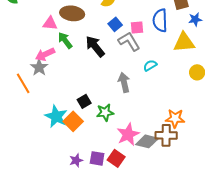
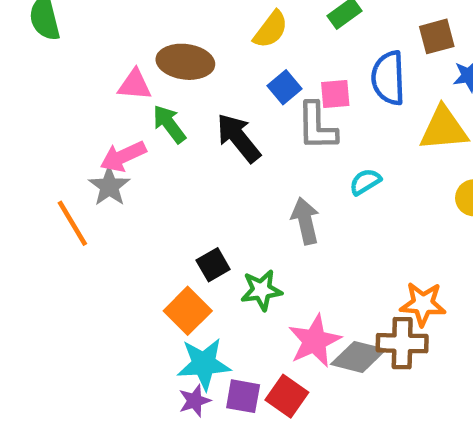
gray L-shape: (129, 41) -> (317, 126), turned -150
cyan star: (56, 116) -> (204, 364), moved, turned -30

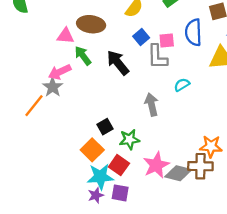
orange line: (72, 223) -> (34, 106), turned 70
red square: (287, 396) -> (119, 165), moved

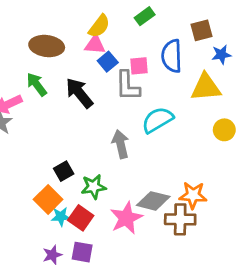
pink triangle: (65, 36) -> (95, 45), moved
cyan semicircle: (182, 85) -> (157, 120), size x1.6
gray diamond: (178, 173) -> (153, 201), moved
cyan star: (100, 177) -> (61, 217), moved, size x0.6

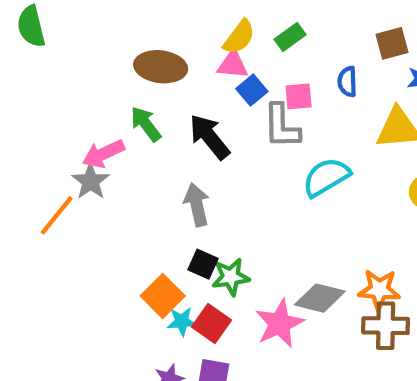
green rectangle: (145, 16) -> (290, 37), moved
blue semicircle: (172, 56) -> (347, 82), size x0.6
gray arrow: (121, 144) -> (197, 205), moved
black square: (64, 171) -> (203, 264), moved, turned -36
brown cross: (180, 219) -> (386, 326), moved

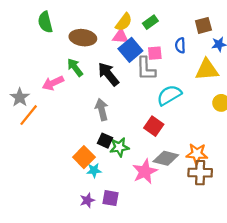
green semicircle: (31, 26) -> (45, 22), moved
blue square: (252, 90) -> (130, 50), size x1.5
gray star: (91, 181) -> (20, 97), moved
red square: (212, 324) -> (154, 126), moved

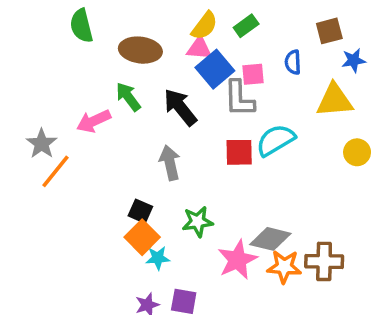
red square: (154, 126) -> (239, 152), moved, turned -36
black square: (105, 141) -> (140, 211), moved
orange star: (197, 154) -> (284, 267), moved

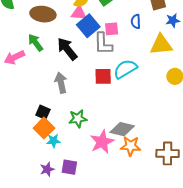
brown cross: (324, 261) -> (168, 153), moved

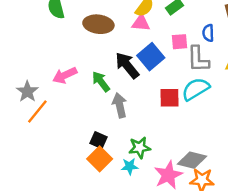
blue square: (88, 26) -> (151, 57), moved
green arrow: (36, 43) -> (101, 82), moved
gray L-shape: (103, 44) -> (198, 59), moved
cyan star: (53, 141) -> (130, 166), moved

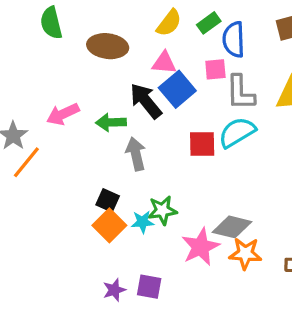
pink triangle: (141, 23) -> (164, 63), moved
blue semicircle: (208, 33) -> (234, 39), moved, size x1.5
green arrow: (101, 82) -> (111, 122), turned -55
cyan star: (130, 166) -> (142, 222), moved

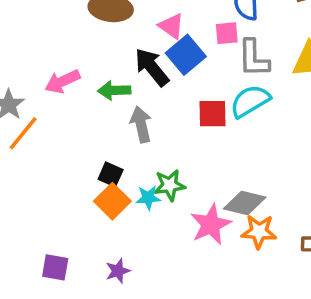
pink triangle: (164, 63) -> (171, 26), turned 30
purple square: (149, 287) -> (55, 267), moved

